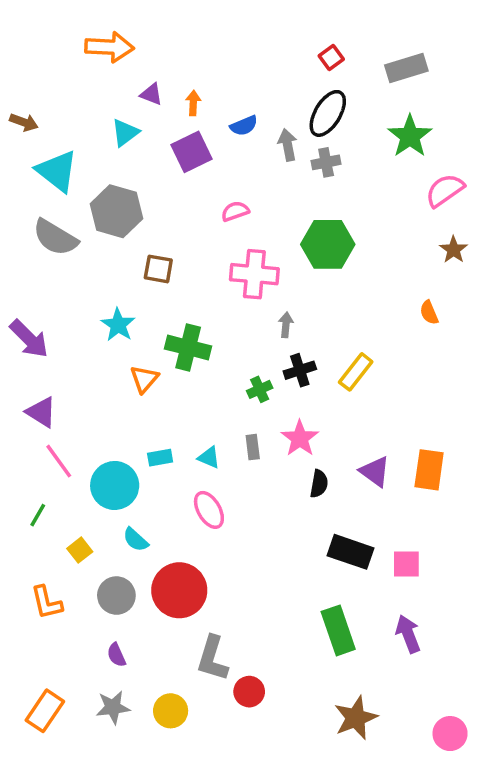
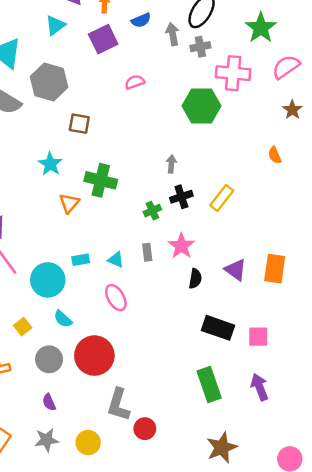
pink cross: (254, 274) -> (233, 73), moved

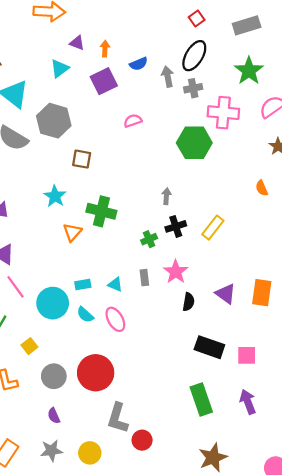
cyan semicircle: (63, 319) -> (85, 315), moved

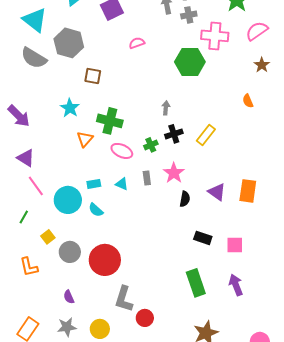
pink ellipse: (115, 319) -> (122, 151), moved, turned -35
black rectangle: (209, 347) -> (203, 238), size x0.7
gray circle: (54, 376) -> (70, 252), moved

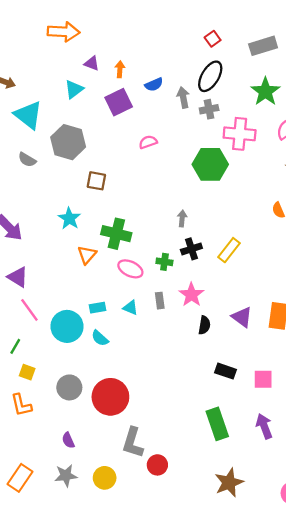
gray semicircle: (34, 58) -> (27, 160), size x0.6
green cross: (151, 145) -> (164, 262), turned 32
yellow square: (48, 237) -> (27, 372), moved, turned -32

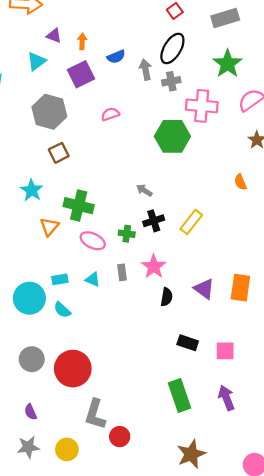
gray hexagon: (68, 142) -> (49, 112), moved
brown square: (96, 181) -> (59, 153), turned -36
gray arrow: (182, 218) -> (144, 190), turned -63

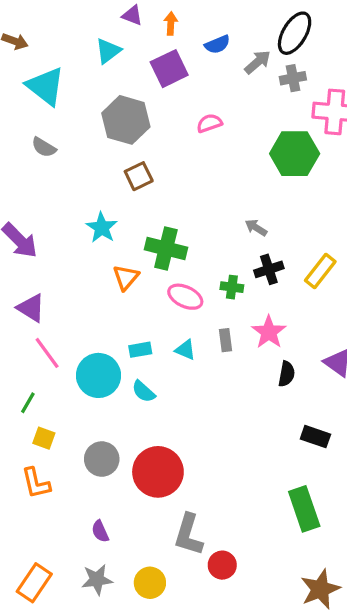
gray arrow: (145, 70) -> (258, 62), turned 60

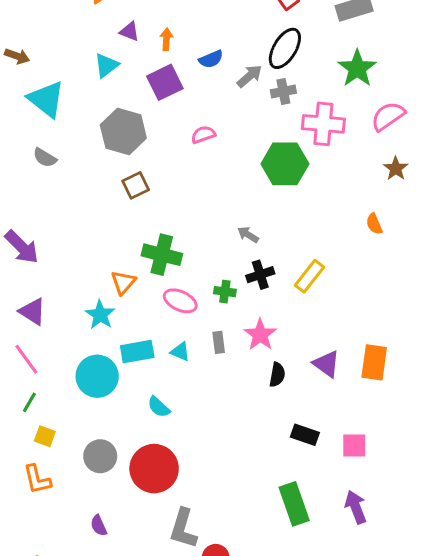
cyan star: (102, 228) -> (100, 315), moved
cyan rectangle: (140, 350) -> (137, 352), size x1.5
pink line: (47, 353) -> (26, 359), moved
cyan semicircle: (143, 392) -> (159, 407), moved

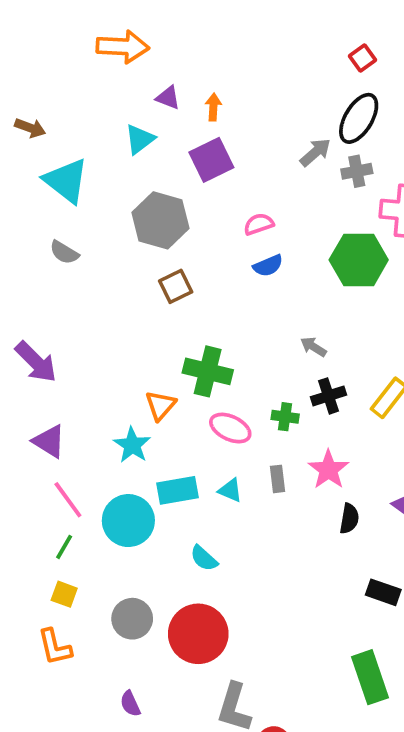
blue semicircle: (211, 59) -> (268, 266), moved
pink line: (26, 359) -> (68, 500), moved
green line: (29, 402) -> (64, 547), moved

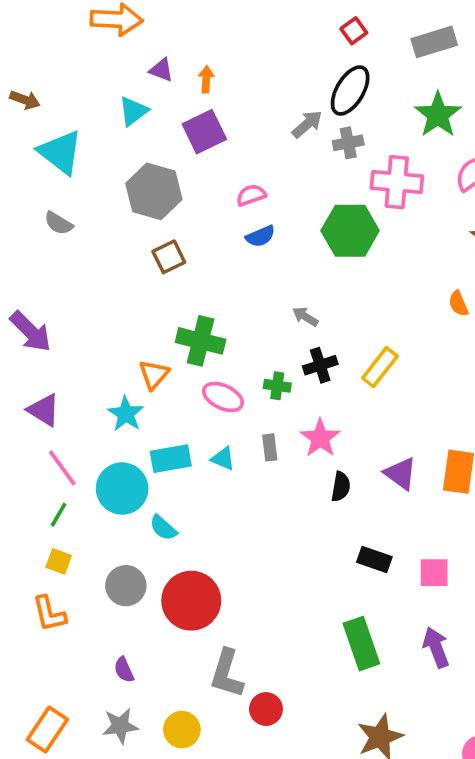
cyan semicircle: (204, 558) -> (163, 528), moved

